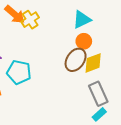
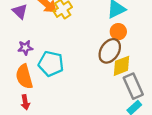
yellow diamond: (93, 63) -> (122, 66), moved

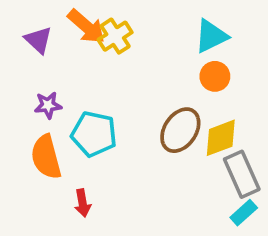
brown ellipse: (110, 51) -> (180, 130), moved
red arrow: (25, 102) -> (83, 203), moved

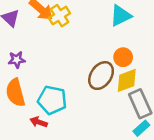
orange circle: (215, 76) -> (123, 57), moved
cyan pentagon: (94, 134) -> (52, 100), moved
red arrow: (83, 203) -> (39, 122), turned 119

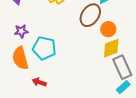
brown ellipse: (101, 76) -> (90, 15), moved
cyan pentagon: (52, 100) -> (44, 48), moved

